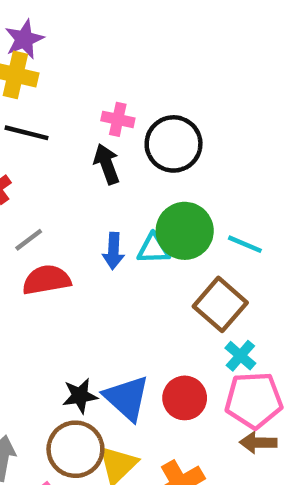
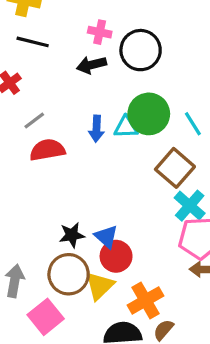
black arrow: (107, 164) -> (91, 65), turned -84
cyan line: (245, 244) -> (193, 124), turned 35
cyan cross: (240, 356) -> (190, 206), size x1.4
blue triangle: (127, 398) -> (106, 237), size x0.7
red circle: (185, 398) -> (116, 256), moved

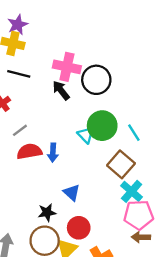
pink cross: (100, 32) -> (67, 67), size x1.6
black arrow: (91, 65) -> (61, 90), turned 66
cyan triangle: (126, 127) -> (86, 135), turned 48
blue arrow: (96, 129) -> (53, 153), moved
blue triangle: (106, 237) -> (72, 193), moved

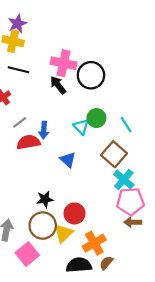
green circle: (102, 126) -> (96, 118), size x0.7
blue arrow: (53, 153) -> (44, 130), moved
blue triangle: (72, 193) -> (68, 160), moved

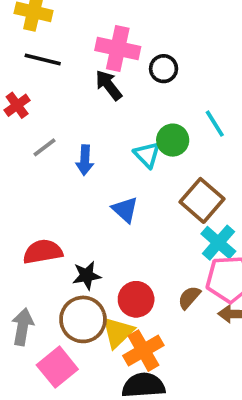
black circle: (91, 75) -> (164, 69), size x0.6
cyan line: (126, 125) -> (215, 124), moved
red semicircle: (28, 142) -> (43, 252), moved
orange cross: (94, 243) -> (143, 351), moved
brown semicircle: (106, 263) -> (189, 297), moved

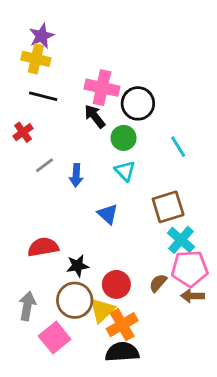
black circle: (164, 69) -> (138, 103), size x1.5
green circle: (173, 140) -> (124, 138), moved
brown square: (202, 200) -> (168, 207), turned 32

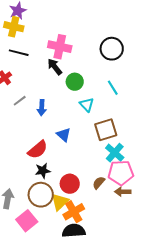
black circle: (138, 103) -> (112, 49), moved
cyan triangle: (125, 171) -> (87, 105), moved
red semicircle: (43, 247) -> (38, 150), moved, turned 150

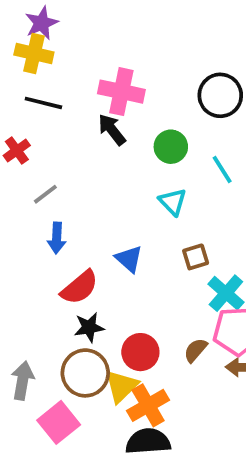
green circle: (75, 82) -> (171, 147), moved
blue arrow: (42, 108) -> (57, 238), moved
brown square: (106, 130) -> (196, 257), moved, size x0.6

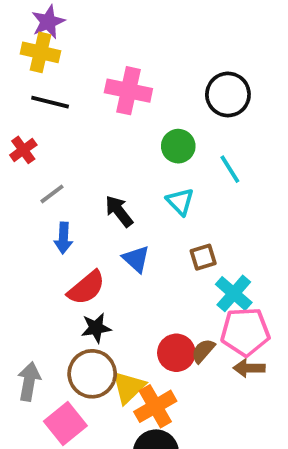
black arrow: (112, 130) -> (119, 211), moved
red circle: (140, 352) -> (176, 353), moved

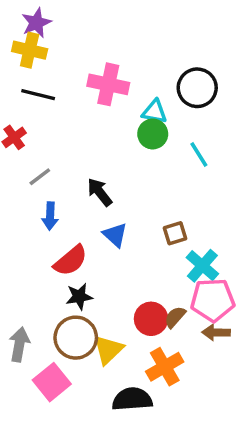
cyan triangle: (180, 202) -> (154, 112), moved, turned -36
orange cross: (155, 406) -> (165, 367), moved

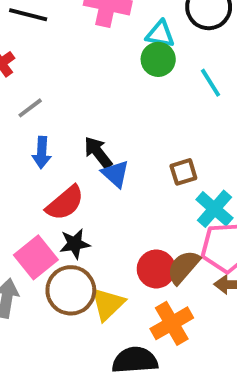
black arrow: (100, 192) -> (98, 153), moved
brown semicircle: (175, 317) -> (183, 267), size x1.4
pink square: (52, 382) -> (36, 257), moved

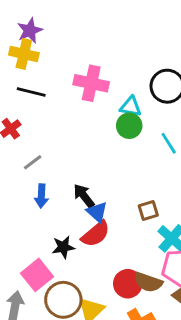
red semicircle: (65, 203) -> (96, 234), moved
black star: (75, 244) -> (63, 247), moved
brown semicircle: (183, 267) -> (148, 282), turned -112

